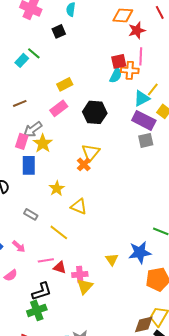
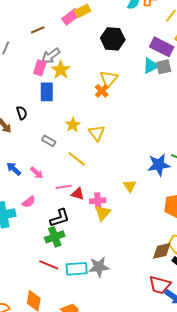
cyan triangle: (142, 98) -> (151, 66), moved
pink rectangle: (59, 108) -> (71, 17), moved
yellow star: (57, 188) -> (73, 125), moved
yellow triangle: (79, 206) -> (97, 133), turned 30
blue star: (140, 252) -> (159, 165), moved

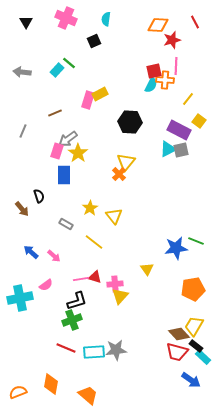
pink rectangle: (71, 17) -> (88, 100), turned -36
pink line: (64, 187) -> (81, 279), moved
brown diamond: (162, 251) -> (179, 334), turned 60
red trapezoid: (160, 285) -> (177, 352), moved

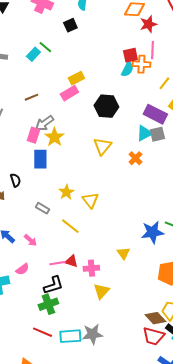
pink rectangle: (88, 100) -> (69, 93), moved, turned 42
orange cross: (119, 174) -> (135, 158), moved
yellow triangle: (120, 296) -> (101, 291), moved

